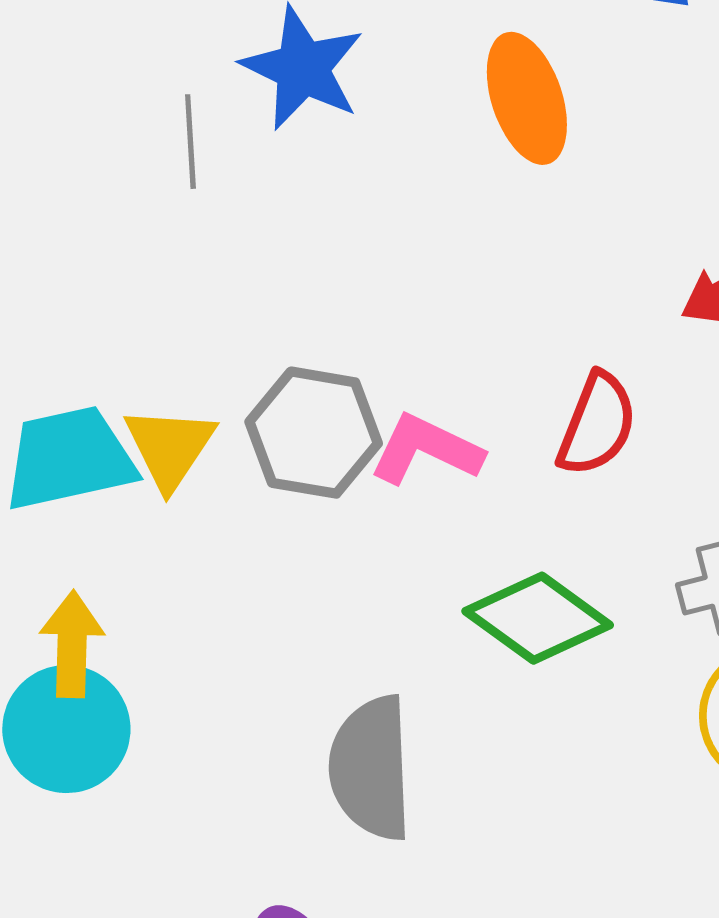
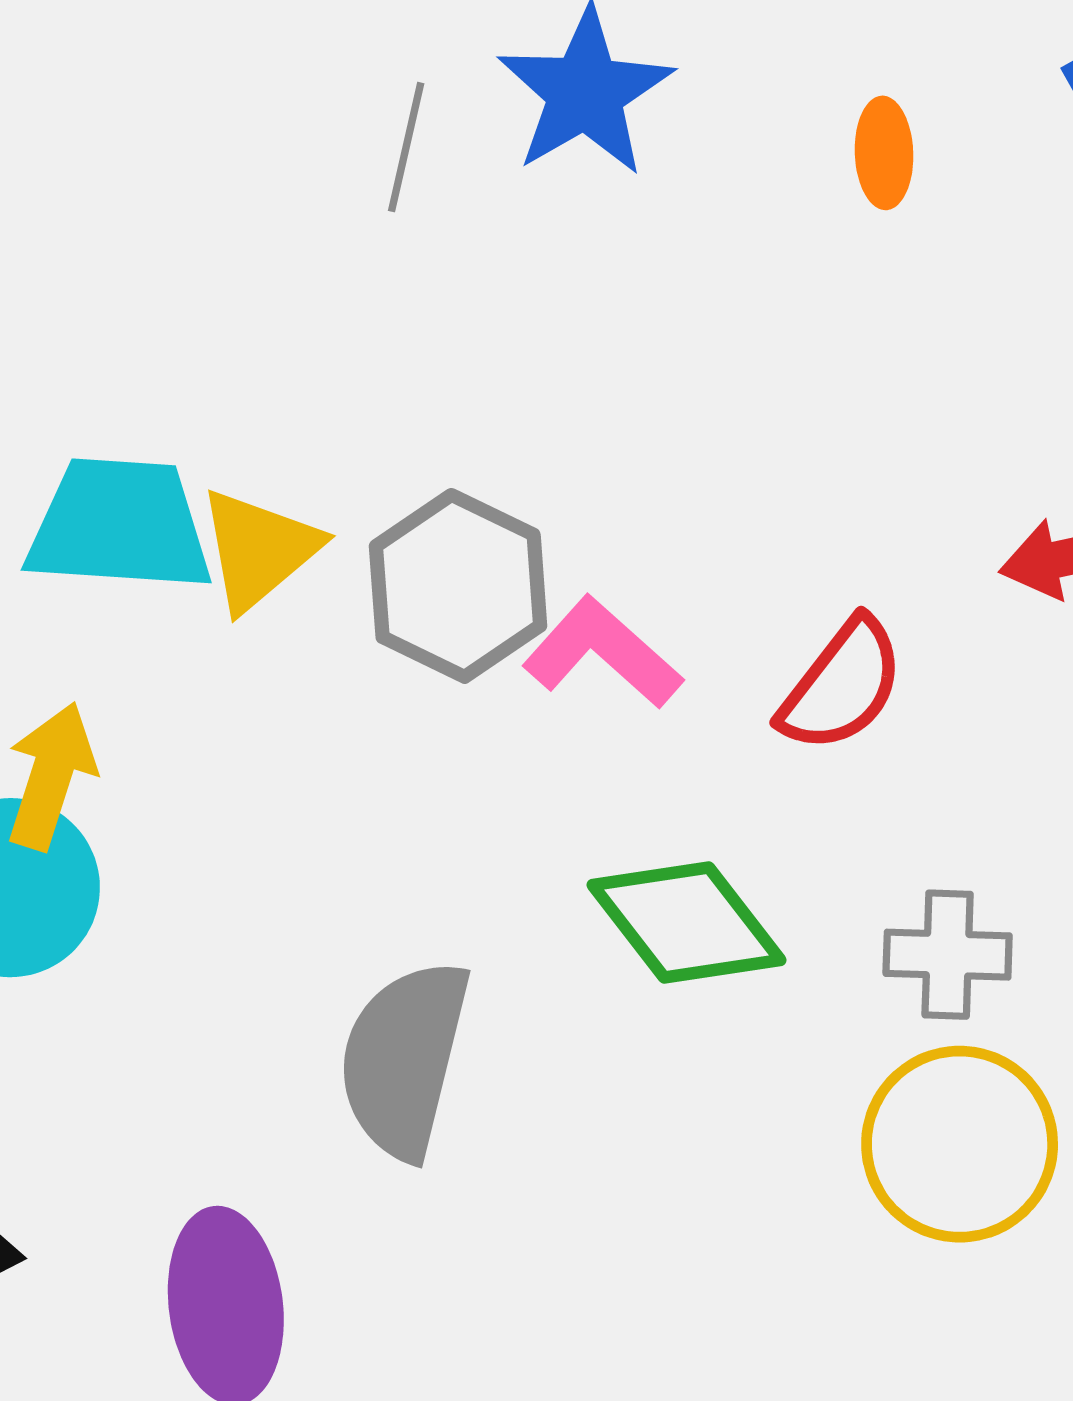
orange ellipse: (527, 98) -> (884, 153), moved, size x0.6

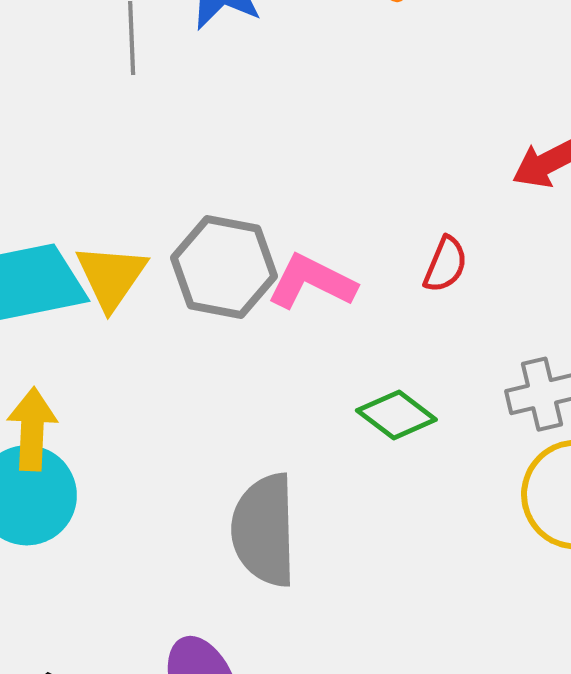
red semicircle: (842, 685) -> (445, 264), size x0.7
green diamond: (686, 922) -> (396, 415), size x0.7

